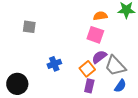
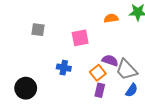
pink square: (95, 35) -> (80, 38), moved, turned -30
purple semicircle: (99, 57) -> (110, 60), turned 56
blue cross: (54, 64) -> (64, 68), turned 32

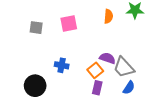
orange semicircle: (111, 18) -> (108, 16), turned 104
pink square: (80, 38) -> (69, 24), moved
black circle: (26, 88) -> (35, 86), moved

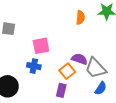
pink square: (69, 24) -> (41, 46), moved
purple rectangle: (97, 88) -> (61, 90), moved

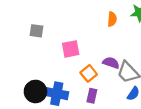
blue cross: (34, 66) -> (57, 94), moved, size x1.5
orange square: (67, 71) -> (89, 73), moved

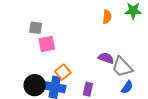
pink square: (71, 49) -> (47, 44), moved
orange square: (89, 73) -> (63, 72), moved

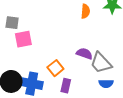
orange square: (63, 72) -> (55, 68), moved
blue semicircle: (127, 87) -> (106, 84), turned 56

